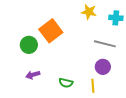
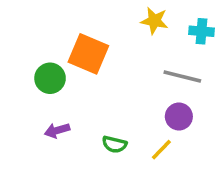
orange square: (51, 31) -> (88, 54), turned -30
yellow line: (93, 86) -> (161, 150), turned 48

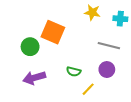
purple arrow: (57, 130) -> (34, 78), size x1.5
green semicircle: (114, 144) -> (74, 72), moved
yellow line: (161, 150) -> (88, 89), moved

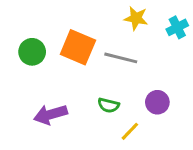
cyan cross: (120, 19) -> (177, 27), turned -32
gray line: (109, 46) -> (121, 58), moved
green circle: (30, 47) -> (32, 52), moved

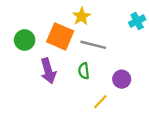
yellow star: (136, 18) -> (81, 16), moved, turned 30
green semicircle: (108, 105) -> (84, 71), moved, turned 70
purple arrow: (50, 114) -> (48, 71), moved, turned -90

